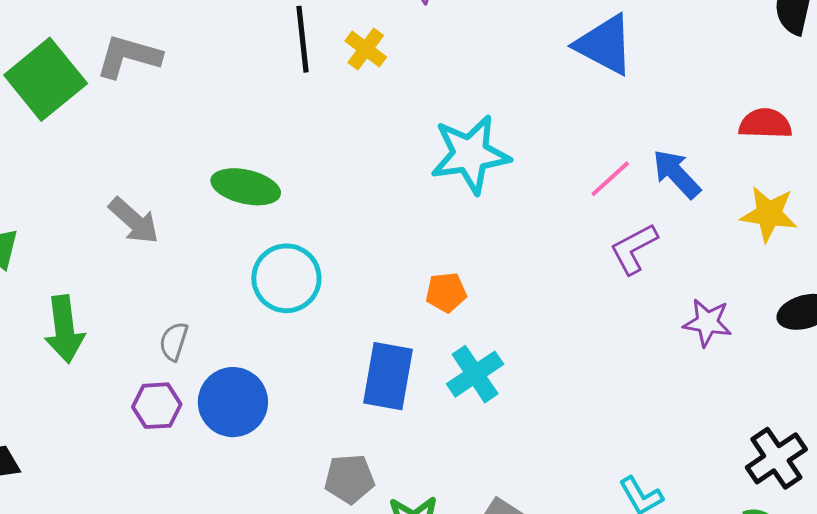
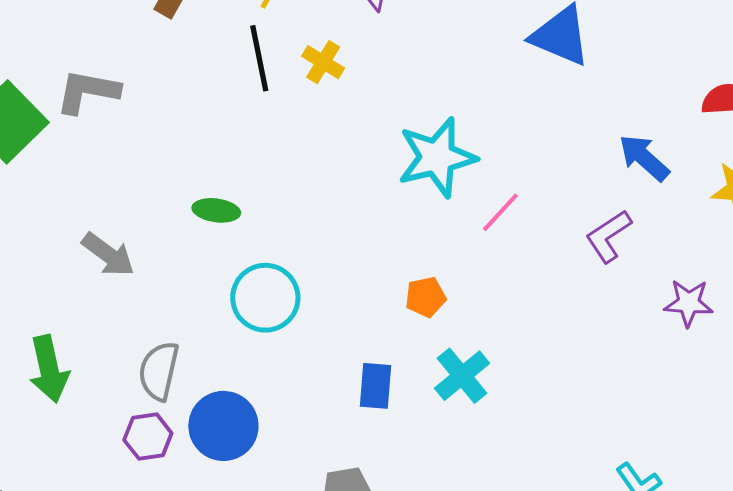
pink line: (610, 179) -> (500, 212), moved
green ellipse: (246, 187) -> (216, 210), size x0.7
gray semicircle: (174, 341) -> (159, 371), size x1.5
blue rectangle: (388, 376) -> (375, 386), size x0.7

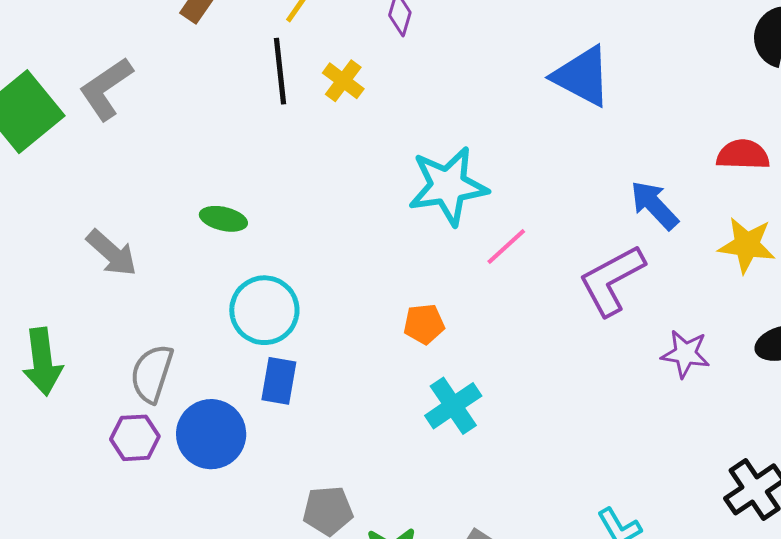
gray L-shape: (88, 91) -> (106, 89), turned -50
purple L-shape: (608, 236) -> (612, 280), size x1.4
blue rectangle: (375, 386) -> (279, 381), moved

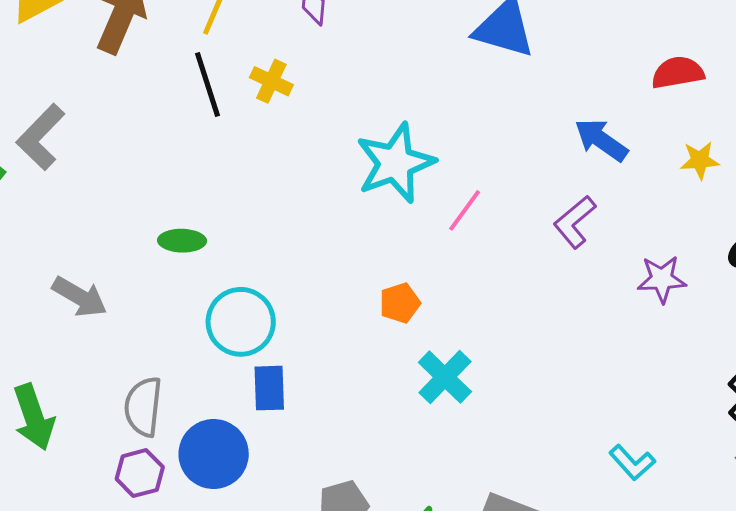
yellow star: (747, 245) -> (700, 160), size x0.7
purple L-shape: (612, 280) -> (575, 222), size x0.7

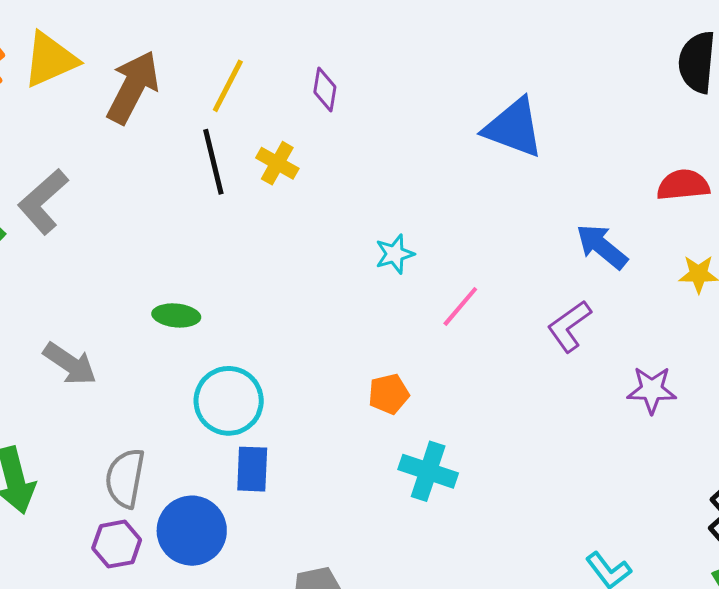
cyan star: (395, 163) -> (395, 254), size x0.5
cyan cross: (445, 377) -> (428, 471), turned -30

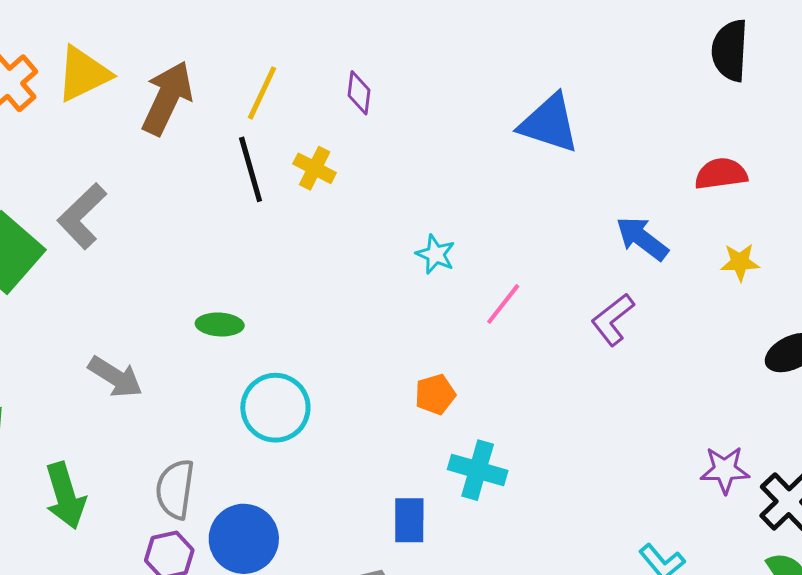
cyan star: (395, 254) -> (435, 254), turned -30
purple star: (652, 390) -> (725, 470), moved
blue rectangle: (252, 469) -> (409, 520), moved

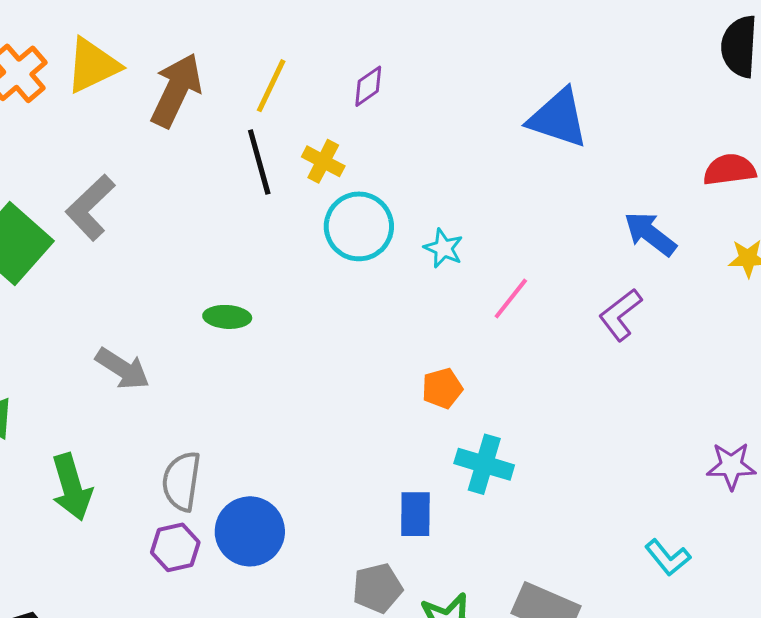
purple diamond: (359, 93) -> (368, 86), turned 48
cyan circle: (275, 408) -> (359, 226), moved

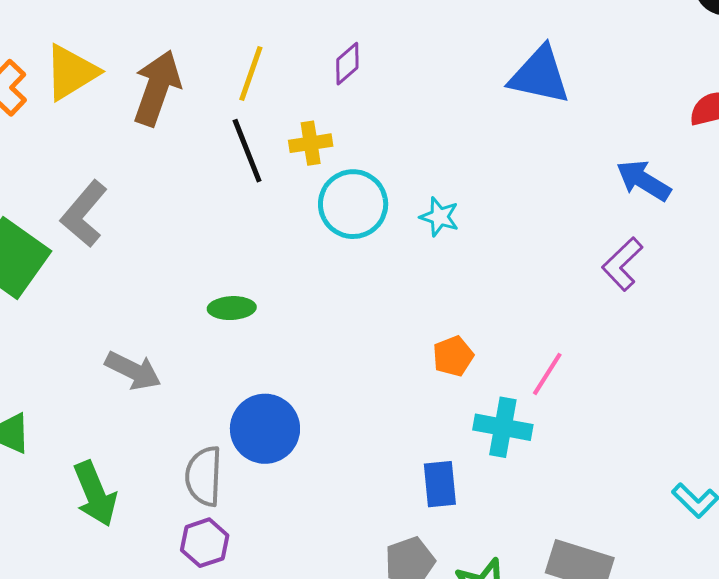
yellow cross: (323, 161) -> (311, 143), turned -30
pink line: (511, 298) -> (547, 374), moved
blue circle: (250, 531) -> (265, 429), moved

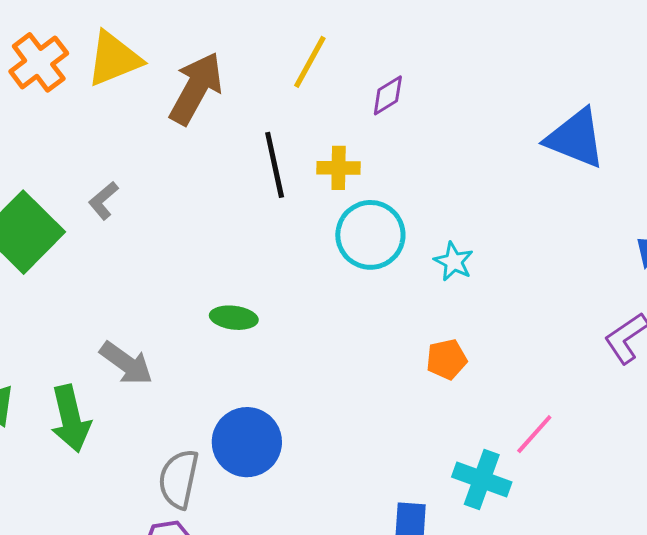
yellow line: (251, 73) -> (310, 62), moved
gray L-shape: (84, 214) -> (103, 201), size x0.6
orange pentagon: (453, 356) -> (447, 359), moved
green arrow: (95, 494) -> (71, 419), moved

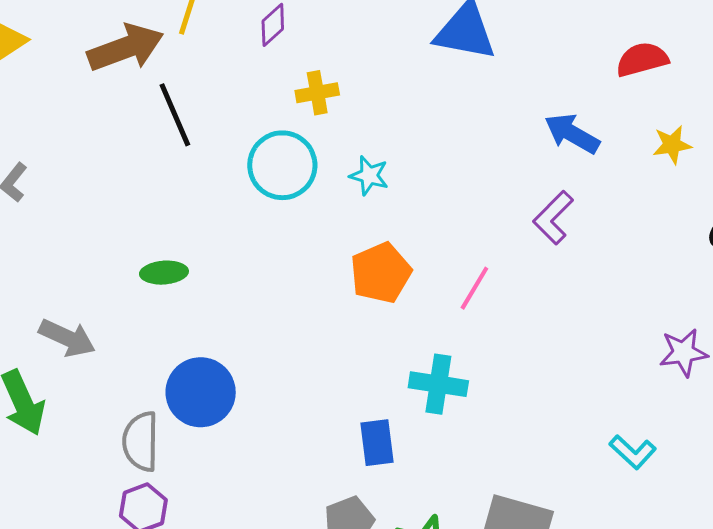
brown arrow: (196, 88) -> (126, 48), moved, turned 52
yellow cross: (339, 168) -> (317, 93), moved
orange pentagon: (447, 359) -> (381, 273), size x1.5
pink line: (534, 434) -> (474, 288), moved

